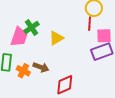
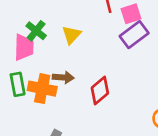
orange cross: (23, 71) -> (42, 89), size x1.5

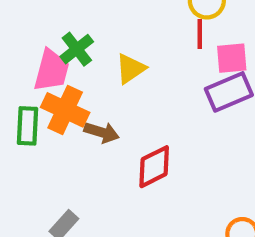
orange cross: (42, 89) -> (65, 110), moved

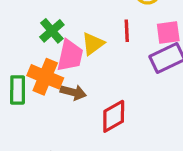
red line: (200, 34) -> (127, 31), moved
pink trapezoid: (51, 70) -> (70, 56), moved

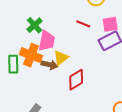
red line: (127, 31) -> (83, 24), turned -64
yellow triangle: (93, 44) -> (61, 58), moved

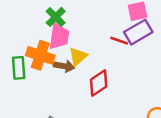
red line: (83, 24) -> (119, 41), moved
green cross: (35, 25) -> (56, 17), moved

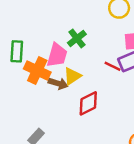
green cross: (56, 17) -> (77, 38), moved
green rectangle: (19, 68) -> (17, 51), moved

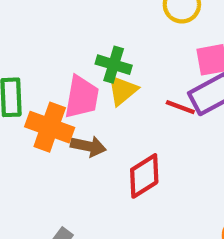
green cross: (77, 38) -> (114, 65), turned -30
yellow triangle: (72, 76) -> (122, 90), moved

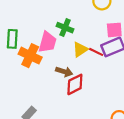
yellow triangle: (122, 90) -> (80, 49), moved
brown arrow: (88, 146) -> (64, 72), moved

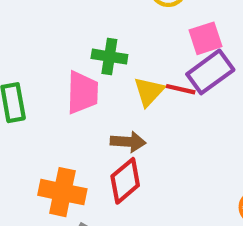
orange cross: (30, 56) -> (62, 192), moved
red diamond: (75, 84) -> (125, 181), moved

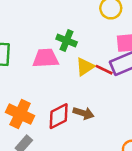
pink trapezoid: (82, 93) -> (46, 58), turned -108
brown arrow: (128, 142) -> (83, 113), moved

